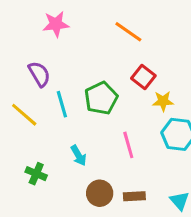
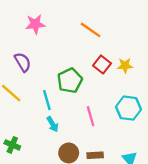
yellow star: (163, 101) -> (125, 66), moved
cyan line: (62, 104) -> (47, 100), moved
green cross: (36, 174) -> (12, 145), moved

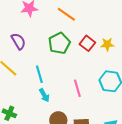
orange line: (91, 30) -> (66, 14), moved
green pentagon: (70, 81) -> (59, 43), moved

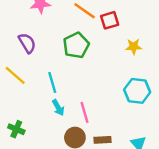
red square: (87, 43) -> (110, 20), moved, turned 35
pink line: (77, 88) -> (85, 112), moved

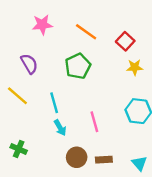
red square: (110, 20) -> (125, 41), moved, turned -30
pink line: (85, 112) -> (94, 122), moved

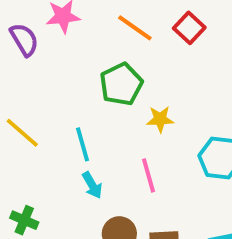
red square: (125, 41) -> (189, 28), moved
purple semicircle: (29, 64) -> (24, 40), moved
yellow star: (135, 67) -> (160, 119), moved

